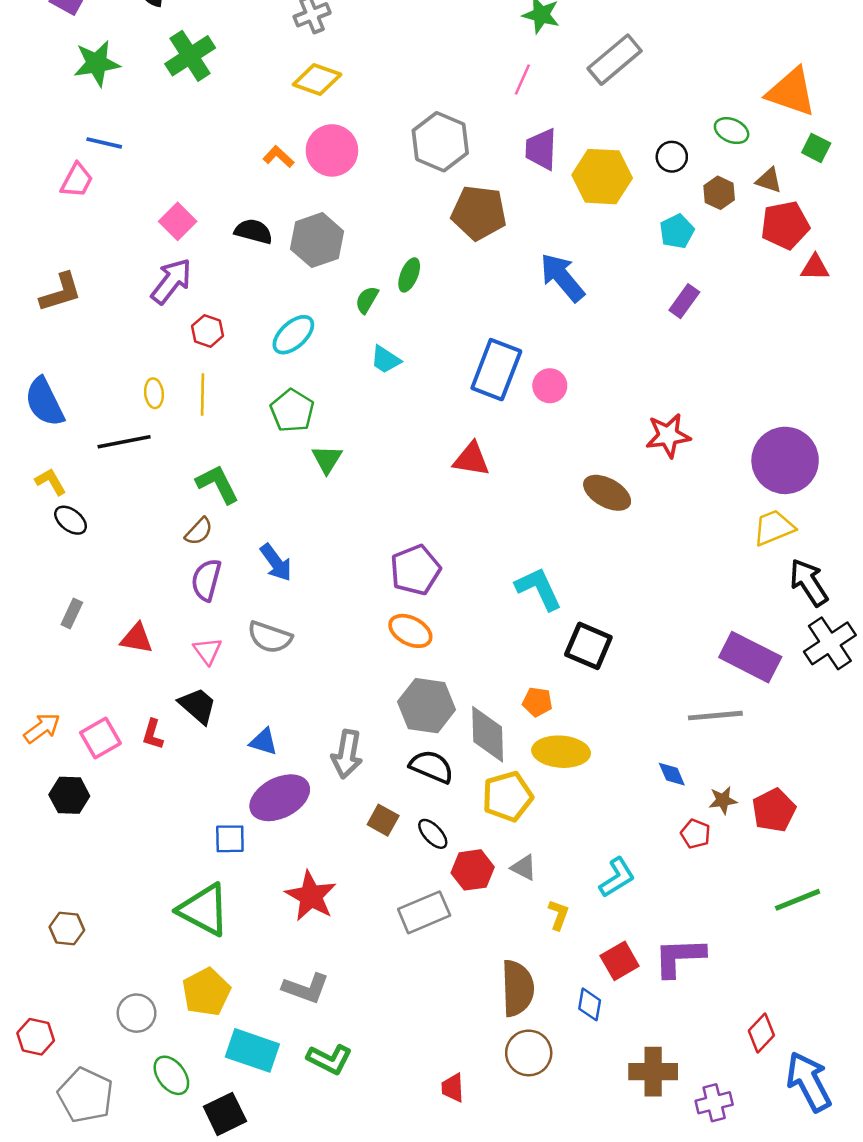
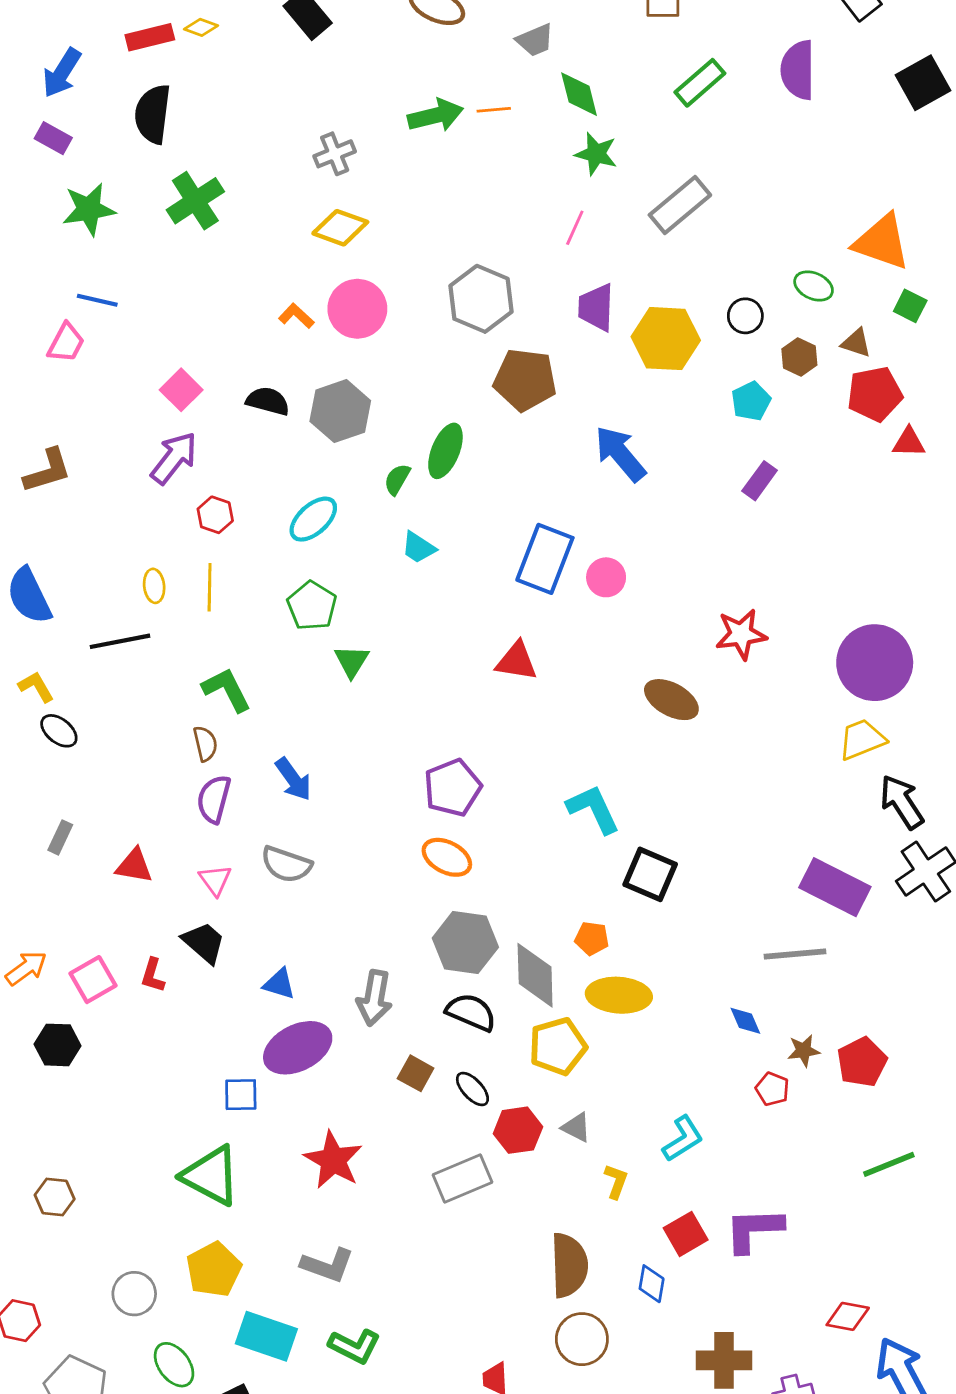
green ellipse: (409, 275) -> (445, 451), size x1.4
brown semicircle: (199, 531) -> (205, 744), turned -56
red diamond: (761, 1033) -> (848, 1316), turned 57

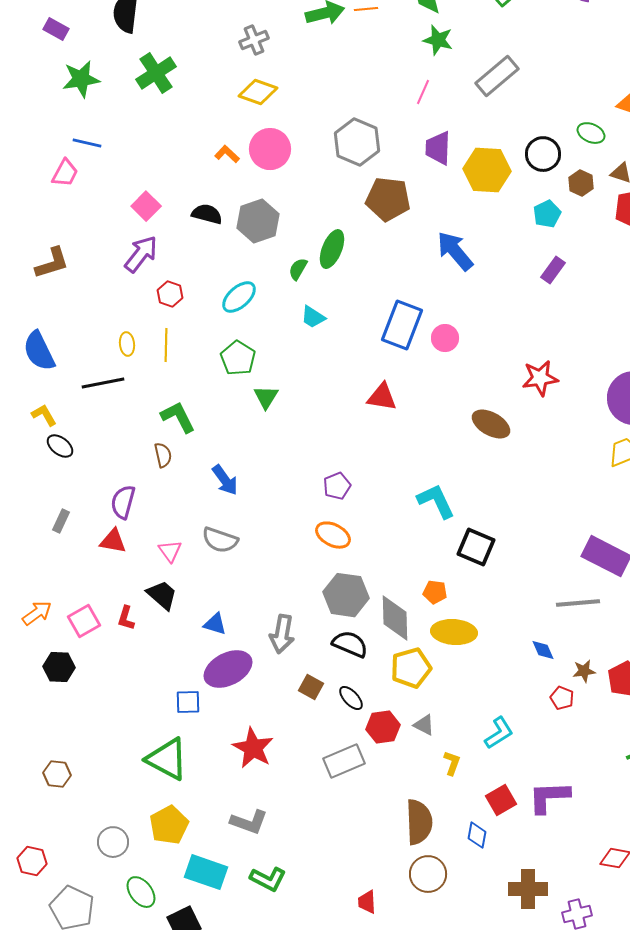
black circle: (745, 316) -> (543, 154), size x1.4
purple pentagon: (453, 788) -> (337, 486), size x0.7
purple semicircle: (214, 799) -> (123, 502), moved

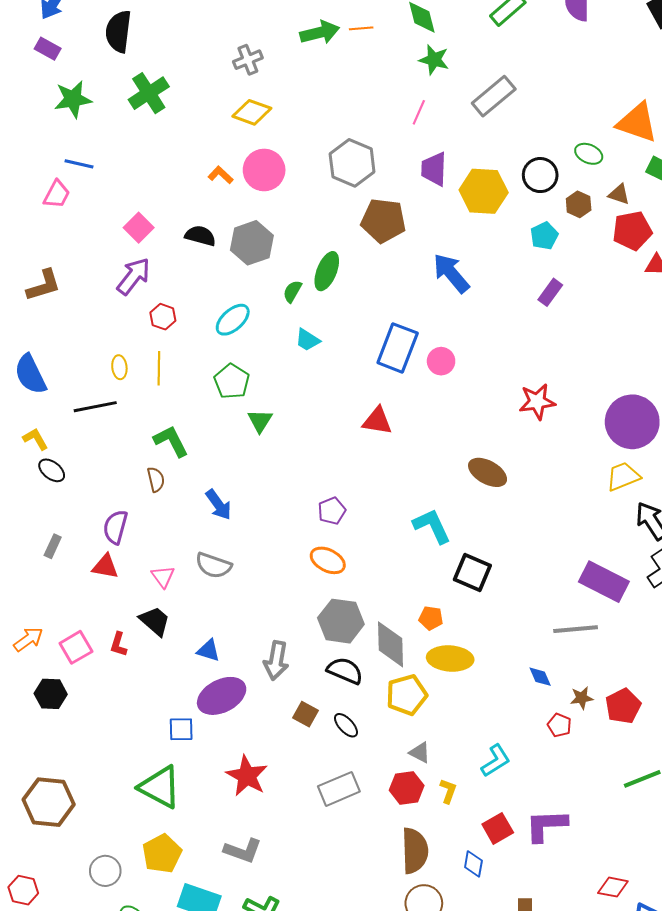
brown ellipse: (491, 424) -> (488, 472), moved
red hexagon: (383, 727) -> (407, 788), moved
brown hexagon: (57, 774) -> (49, 802), size x1.8

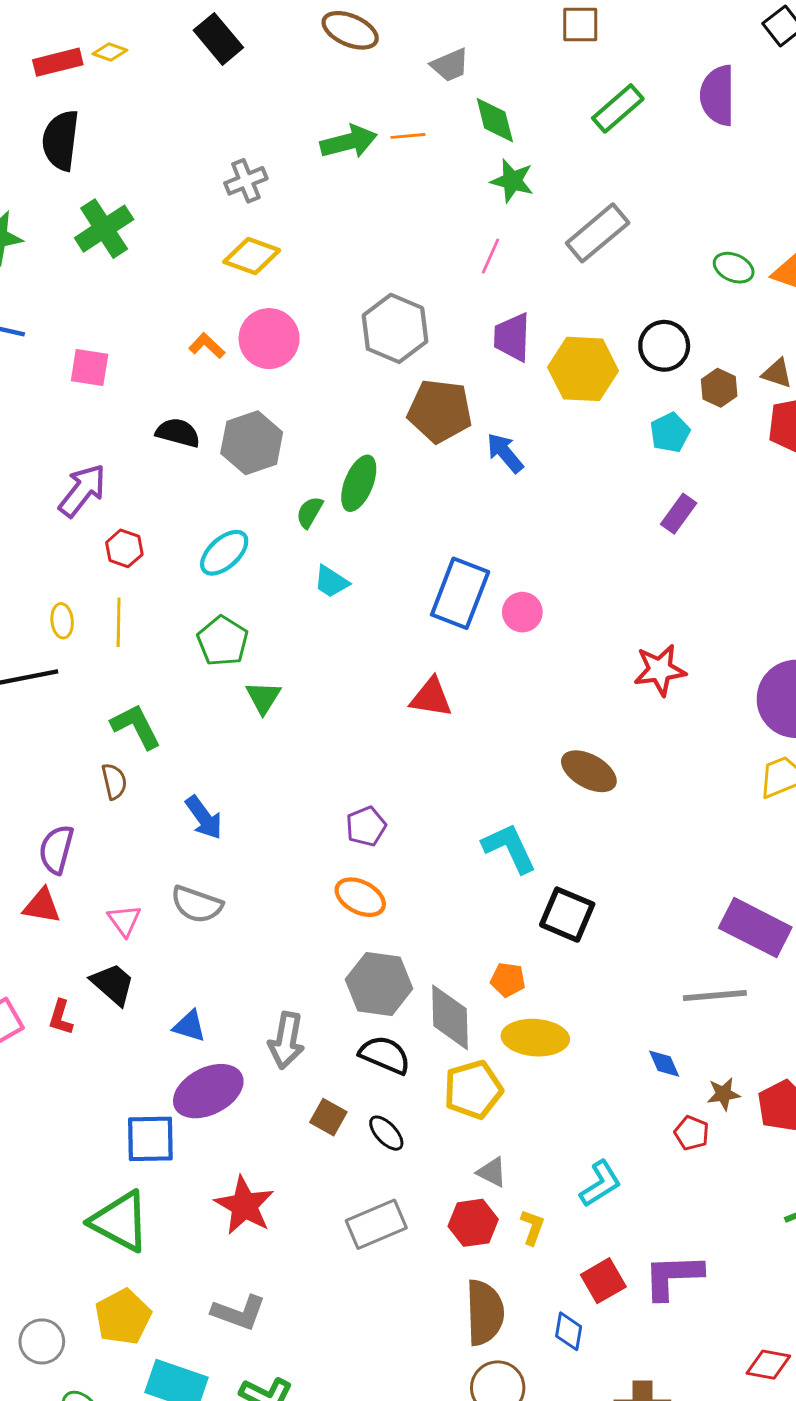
green ellipse: (589, 154) -> (734, 268), moved
pink square: (139, 228) -> (90, 367), moved, turned -36
blue arrow: (451, 273) -> (505, 453), moved, size x0.7
blue square: (181, 729) -> (150, 1139), size x1.4

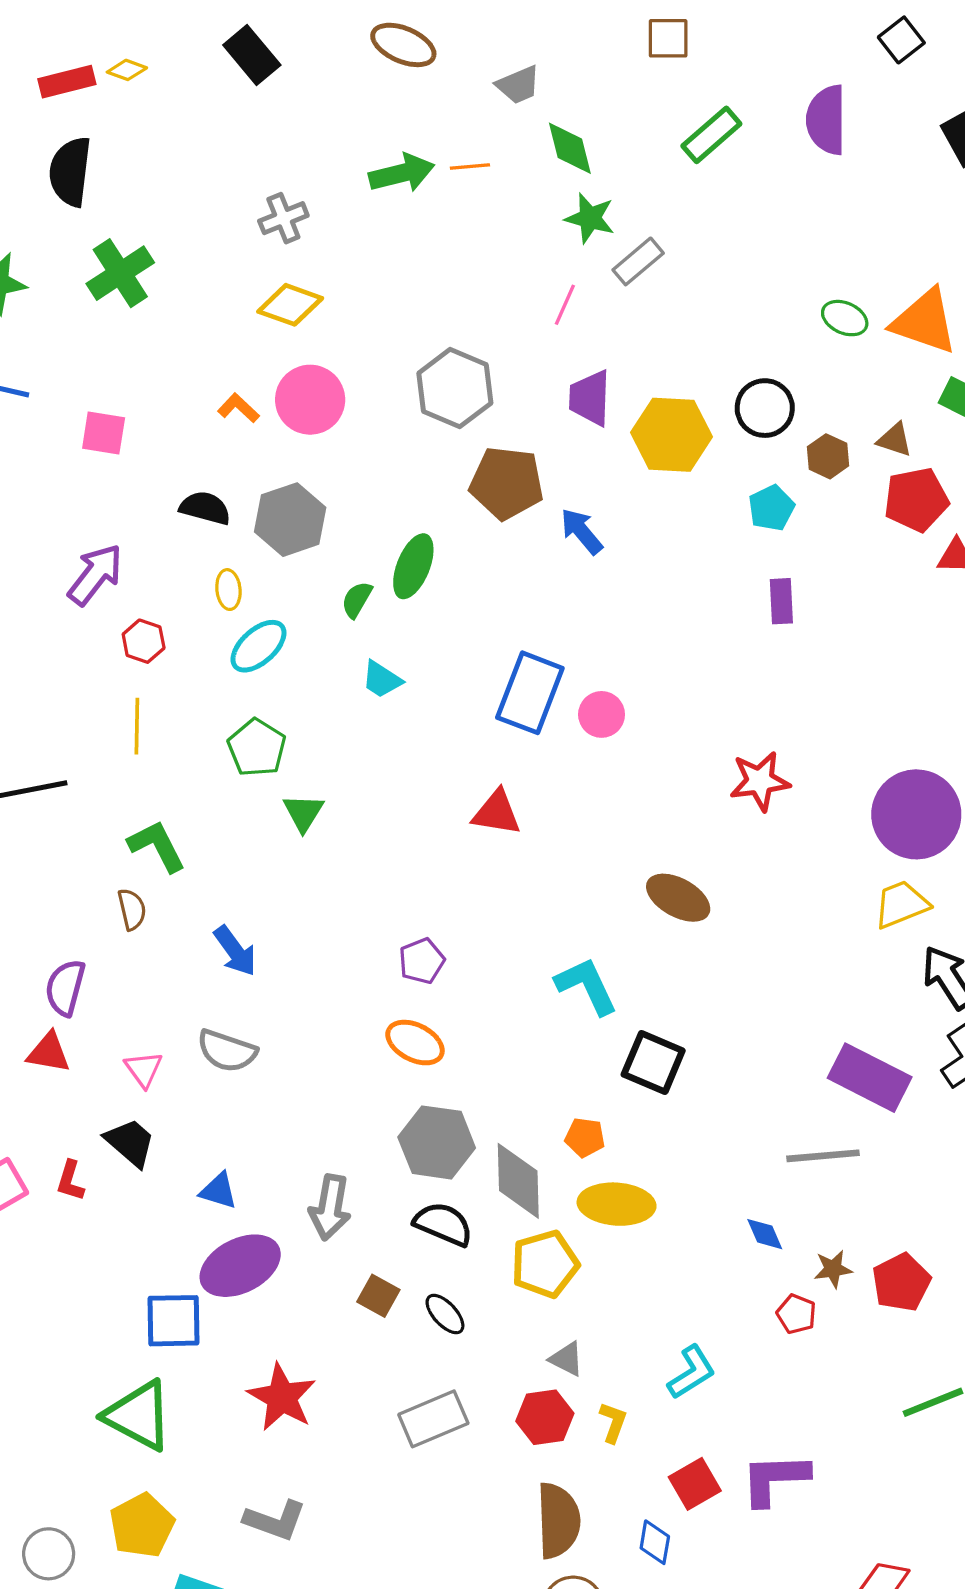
gray rectangle: (598, 233) -> (638, 261), moved, size x0.7
purple rectangle: (679, 514) -> (781, 601), turned -39
yellow ellipse: (62, 621) -> (228, 590), moved

